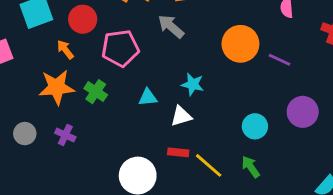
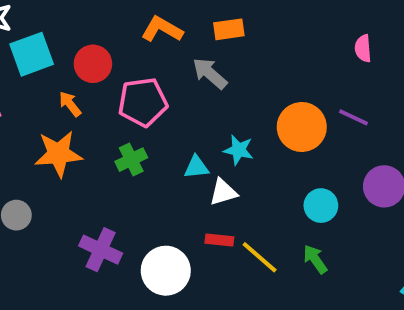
orange circle: (240, 44) -> (302, 127), moved
green cross: (96, 92) -> (131, 160), moved, turned 30
cyan triangle: (148, 97) -> (196, 167), moved
purple cross: (65, 135) -> (101, 250), moved, size x1.5

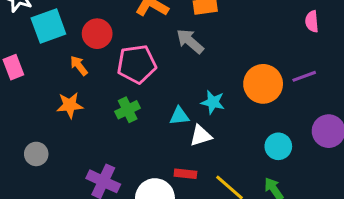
purple line: (353, 117) -> (304, 76), turned -45
orange star: (58, 154) -> (70, 105), size x0.7
red rectangle: (219, 240) -> (185, 174), moved

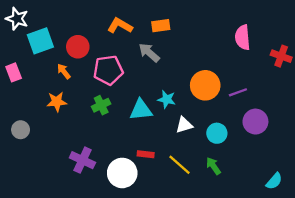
pink semicircle: (312, 21) -> (243, 37), size x1.5
purple line: (304, 76) -> (238, 92), moved
cyan triangle: (179, 116) -> (141, 110), size x1.5
white triangle: (201, 136) -> (184, 125), moved
gray circle: (36, 154) -> (21, 130), moved

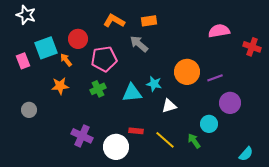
pink semicircle: (243, 37) -> (219, 31), turned 85
cyan square: (40, 41) -> (46, 48), moved
cyan circle: (217, 133) -> (209, 124), moved

